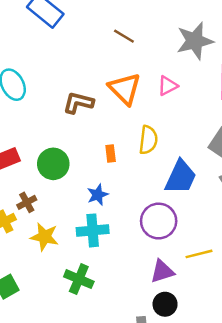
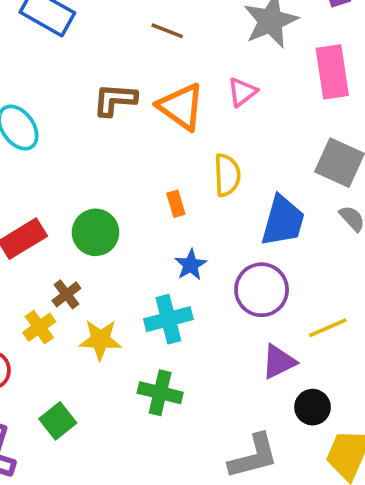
brown L-shape: (78, 103) -> (115, 100), moved
blue star: (98, 195) -> (191, 265), moved
black circle: (165, 304) -> (313, 407), moved

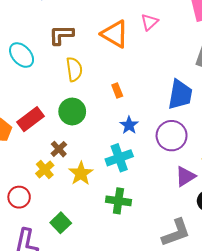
brown L-shape: (115, 100) -> (61, 35), moved
yellow semicircle: (227, 175) -> (74, 69), moved
yellow star: (100, 340) -> (81, 173), turned -30

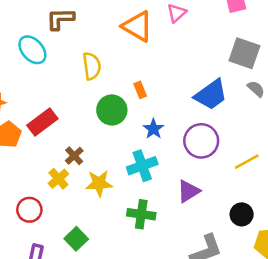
brown L-shape: (61, 35) -> (60, 19), moved
blue trapezoid: (180, 95) -> (211, 95), turned 44
green circle: (72, 111) -> (112, 110), moved
yellow star: (81, 173) -> (99, 183), turned 30
purple triangle: (185, 176) -> (188, 191), moved

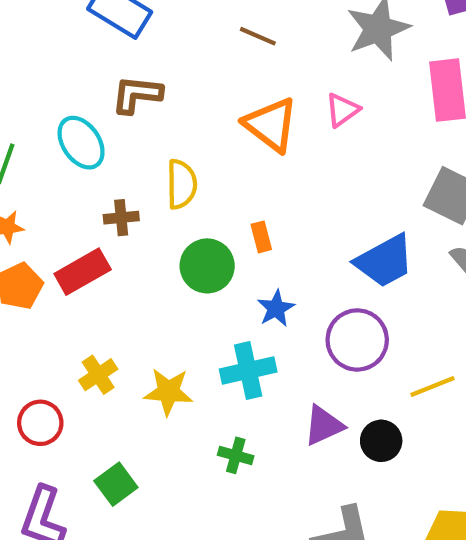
brown cross: (74, 156) -> (121, 218), moved, turned 30
green cross: (141, 214) -> (236, 455), size x0.7
black circle: (242, 214) -> (381, 441), moved

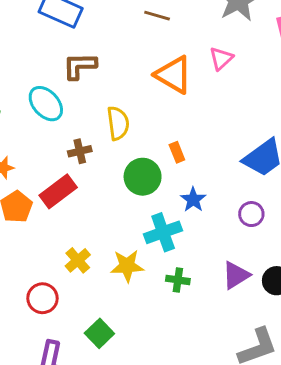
purple circle: (357, 340) -> (251, 214), size x0.6
cyan cross: (248, 371) -> (163, 232), moved
green cross: (236, 455) -> (178, 280), moved

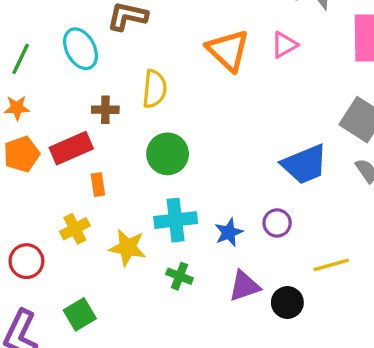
orange rectangle: (177, 152) -> (98, 185), moved
blue star: (193, 200) -> (229, 232), moved

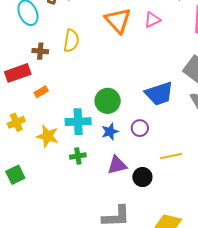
green circle: (168, 154) -> (108, 101), moved
orange rectangle: (98, 185) -> (41, 92), moved, turned 64
green cross: (179, 276) -> (78, 156), turned -35

